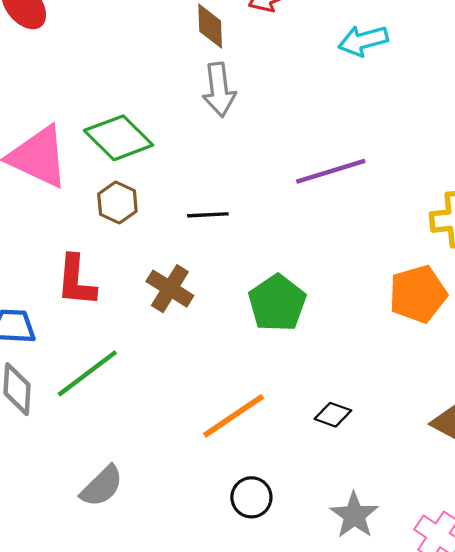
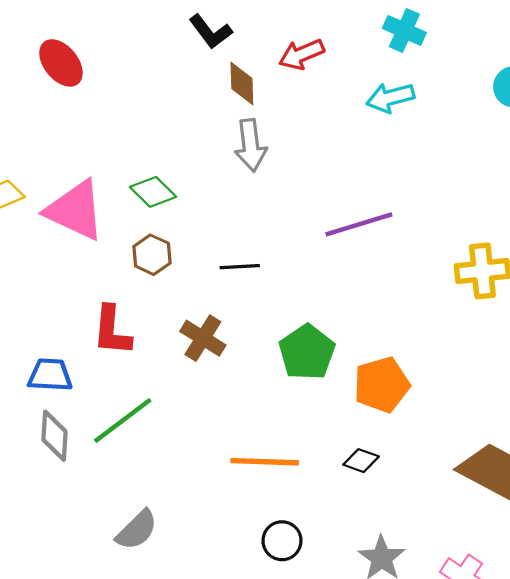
green diamond: (119, 138) -> (153, 192), size x0.7
orange pentagon: (418, 294) -> (382, 385), moved
orange line: (234, 416) -> (265, 462), turned 36

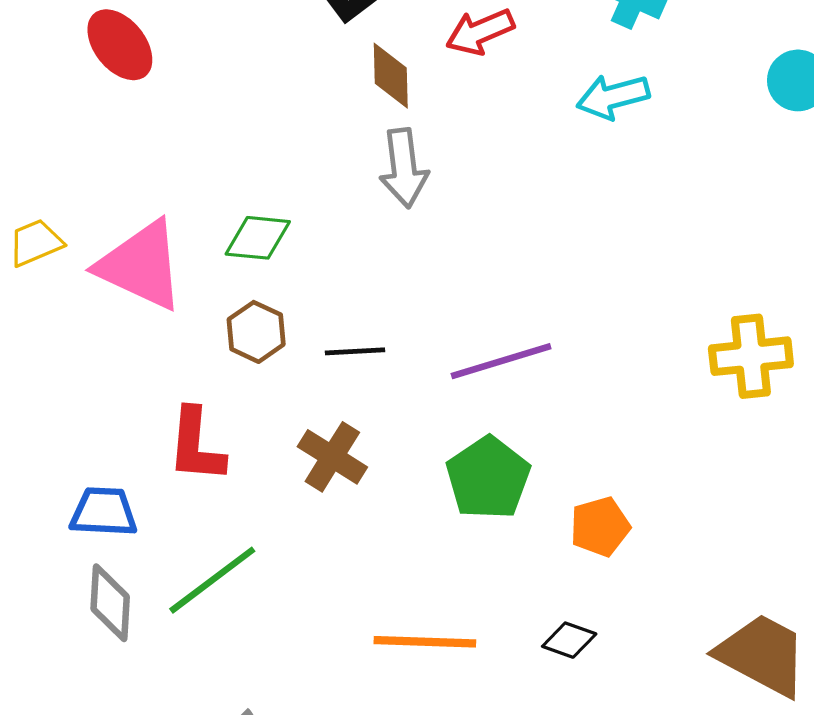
green diamond: (153, 192) -> (258, 238), turned -39
purple line: (359, 224) -> (501, 361), moved
black line: (240, 267) -> (355, 351), moved
orange pentagon: (382, 385) -> (600, 527), size x0.7

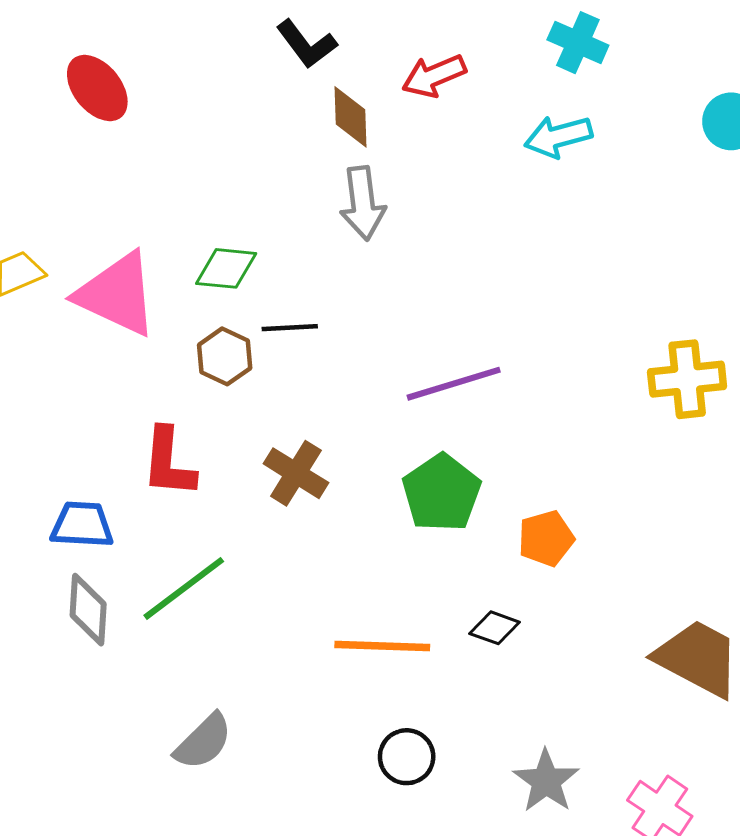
black line: (355, 351) -> (290, 328), moved
black diamond: (569, 640) -> (495, 628), moved

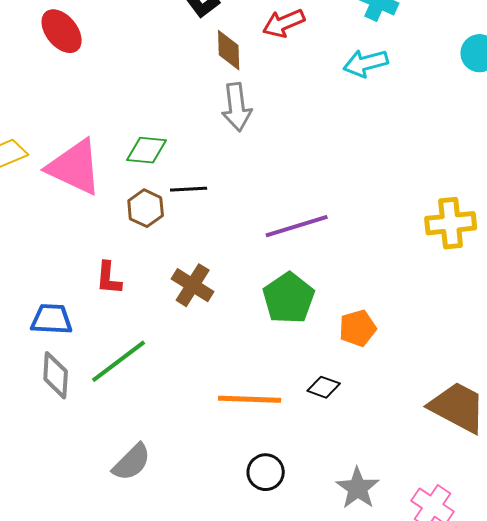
red L-shape: (169, 463) -> (109, 278), size x0.7

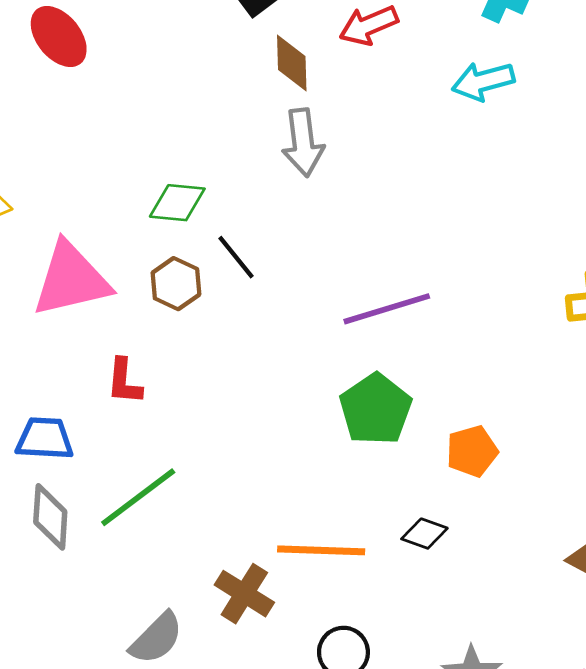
pink triangle: (75, 167) -> (71, 279), moved, turned -38
black line: (189, 189) -> (236, 257), turned 54
brown cross: (193, 285) -> (244, 594), moved

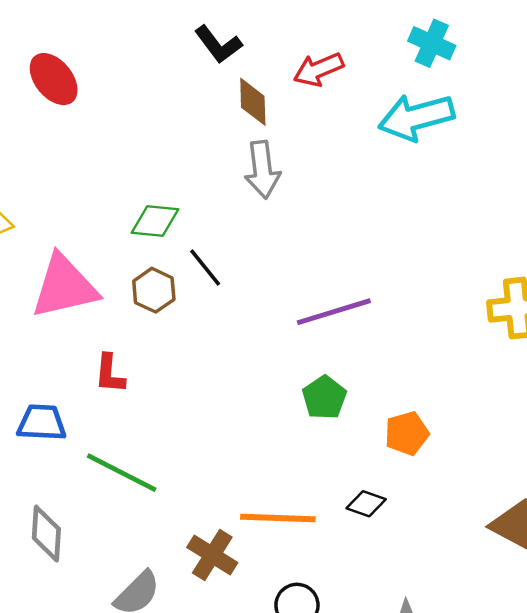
cyan arrow: (483, 81) -> (416, 117), size x1.4
green pentagon: (376, 409) -> (324, 398), size x0.7
green line: (138, 497) -> (122, 473), turned 64
gray diamond: (50, 517) -> (46, 534), moved

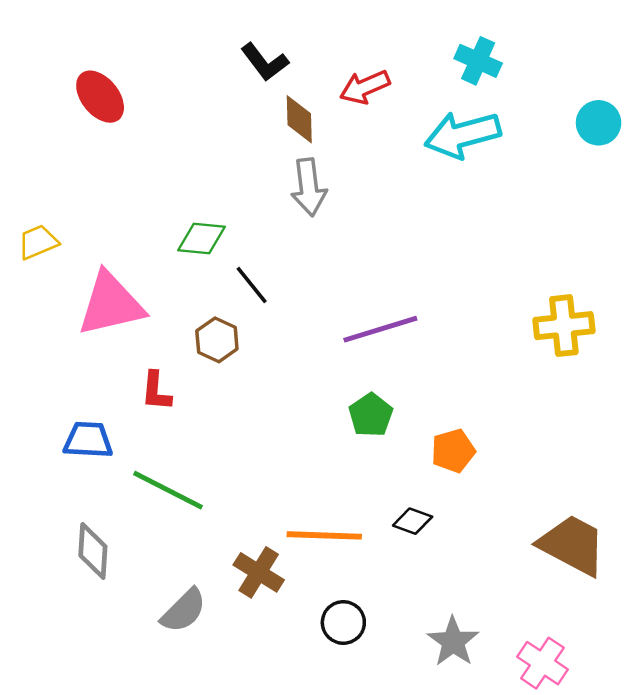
brown hexagon: (154, 290) -> (217, 340), moved

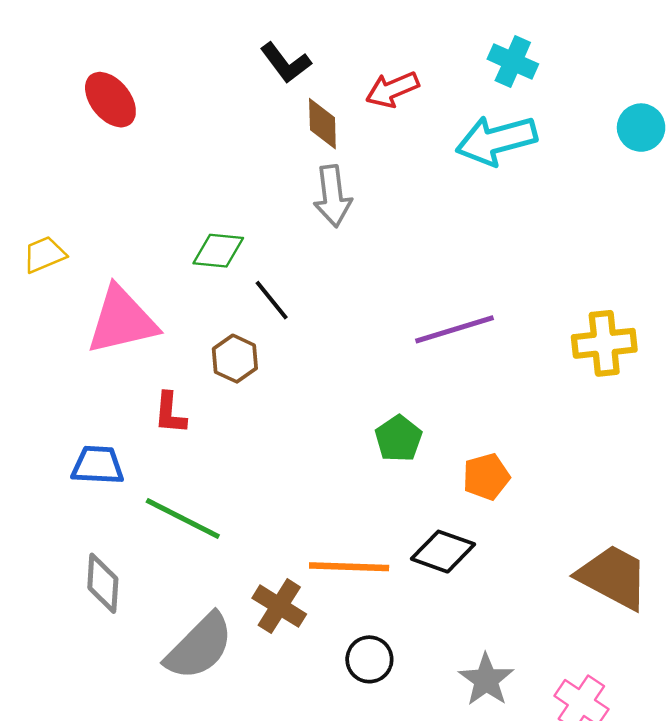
purple line: (380, 329) -> (454, 329), moved
black diamond: (413, 521) -> (443, 552), size x1.5
gray semicircle: (184, 611) -> (199, 647), size x1.4

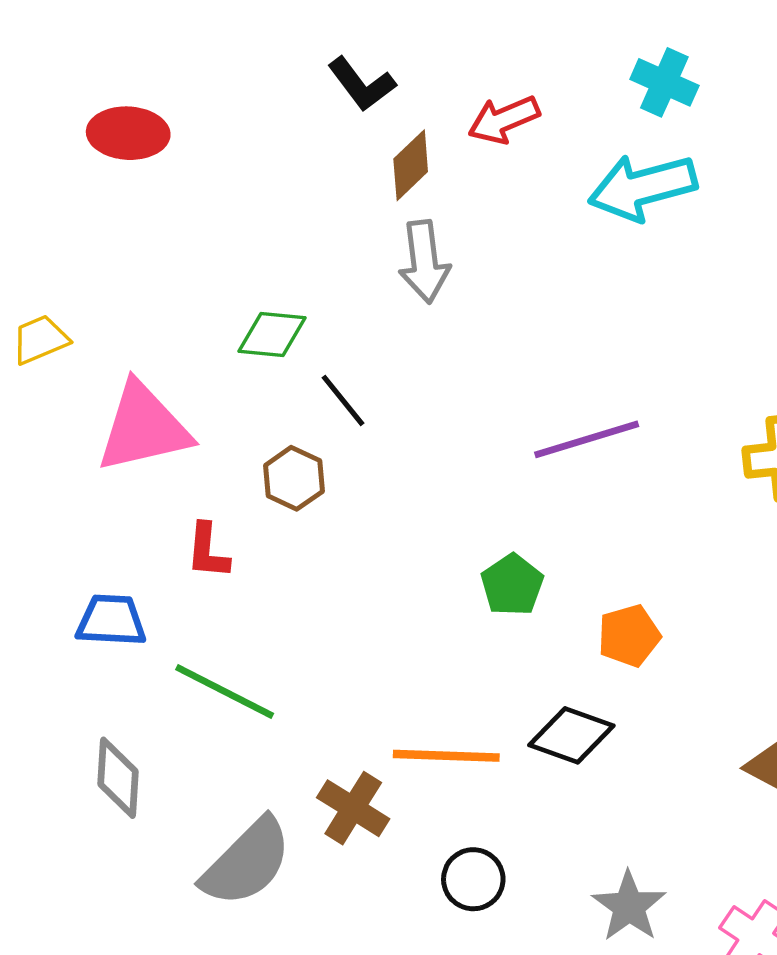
red ellipse: (110, 100) -> (128, 133), turned -48
brown diamond: (322, 124) -> (411, 165), turned 48

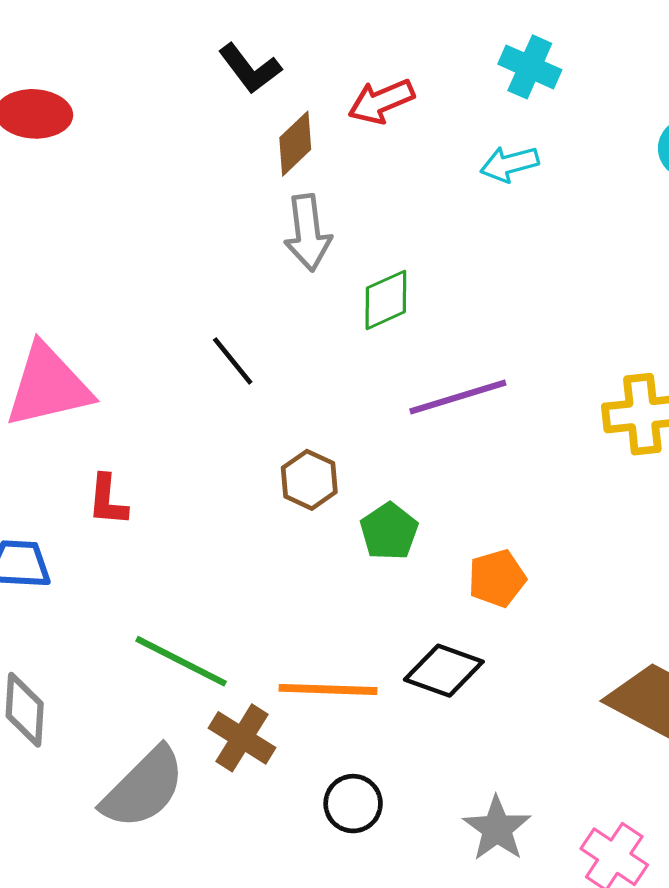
cyan arrow: (642, 187) -> (509, 164), size x0.6
green diamond: (272, 334) -> (386, 300), moved, turned -30
brown hexagon: (294, 478) -> (309, 480), moved
green line: (225, 691) -> (181, 661), moved

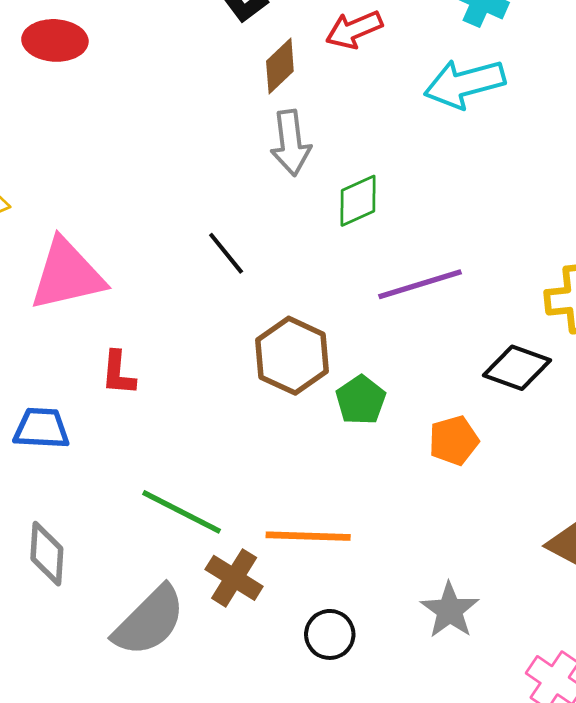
cyan arrow: (509, 164) -> (464, 84), size x1.6
brown hexagon: (309, 480) -> (292, 356), size x1.5
black diamond: (444, 671) -> (517, 368), moved
gray star: (497, 829) -> (450, 610), moved

